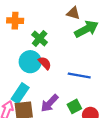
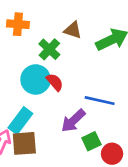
brown triangle: (73, 13) -> (73, 30), moved
purple arrow: (50, 103) -> (73, 121), moved

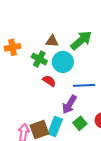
cyan circle: (36, 79) -> (63, 62), moved
cyan rectangle: (20, 121) -> (55, 127), moved
green square: (91, 141) -> (80, 123), moved

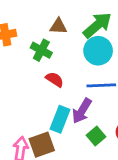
cyan circle: (63, 62) -> (98, 51), moved
cyan rectangle: (55, 127) -> (60, 119), moved

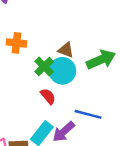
cyan circle: (98, 51) -> (62, 71), moved

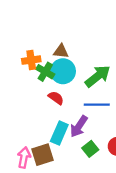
orange cross: (16, 43) -> (31, 60), moved
green arrow: (101, 60) -> (98, 76), moved

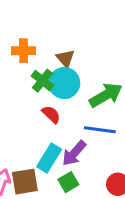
brown triangle: (61, 51) -> (65, 58), turned 35
orange cross: (31, 60) -> (24, 51), moved
green square: (90, 149) -> (68, 182), moved

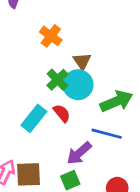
orange cross: (24, 51) -> (51, 36), moved, turned 30
cyan rectangle: (49, 158) -> (34, 118), moved

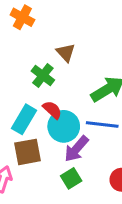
orange cross: (51, 36) -> (22, 17), moved
cyan circle: (78, 85) -> (64, 126), moved
brown square: (29, 174) -> (27, 152), moved

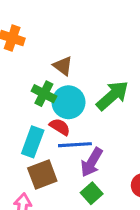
blue line: (102, 124) -> (75, 145), moved
cyan circle: (64, 126) -> (68, 102), moved

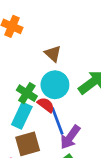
green cross: (44, 94) -> (27, 93), moved
blue line: (75, 145) -> (57, 121), turned 68

